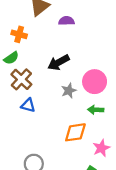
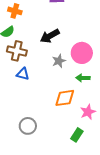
brown cross: (21, 79) -> (17, 51), turned -30

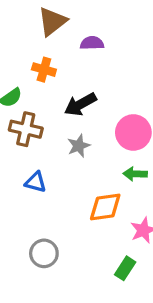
orange cross: (15, 11) -> (44, 70), moved
gray star: (59, 61) -> (79, 146), moved
blue triangle: (23, 74) -> (36, 182), moved

